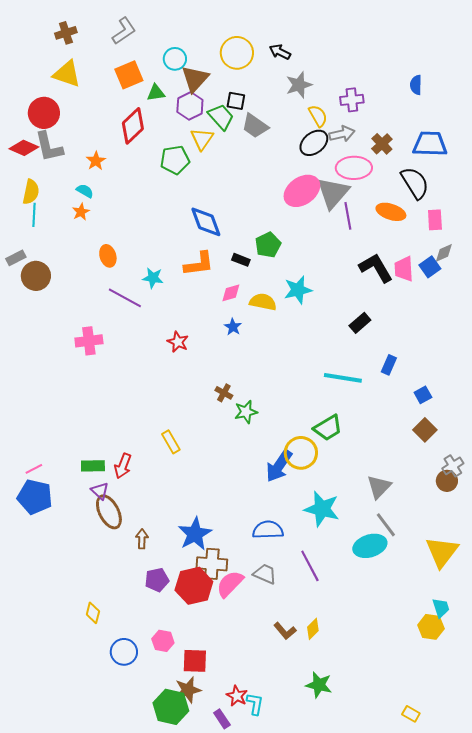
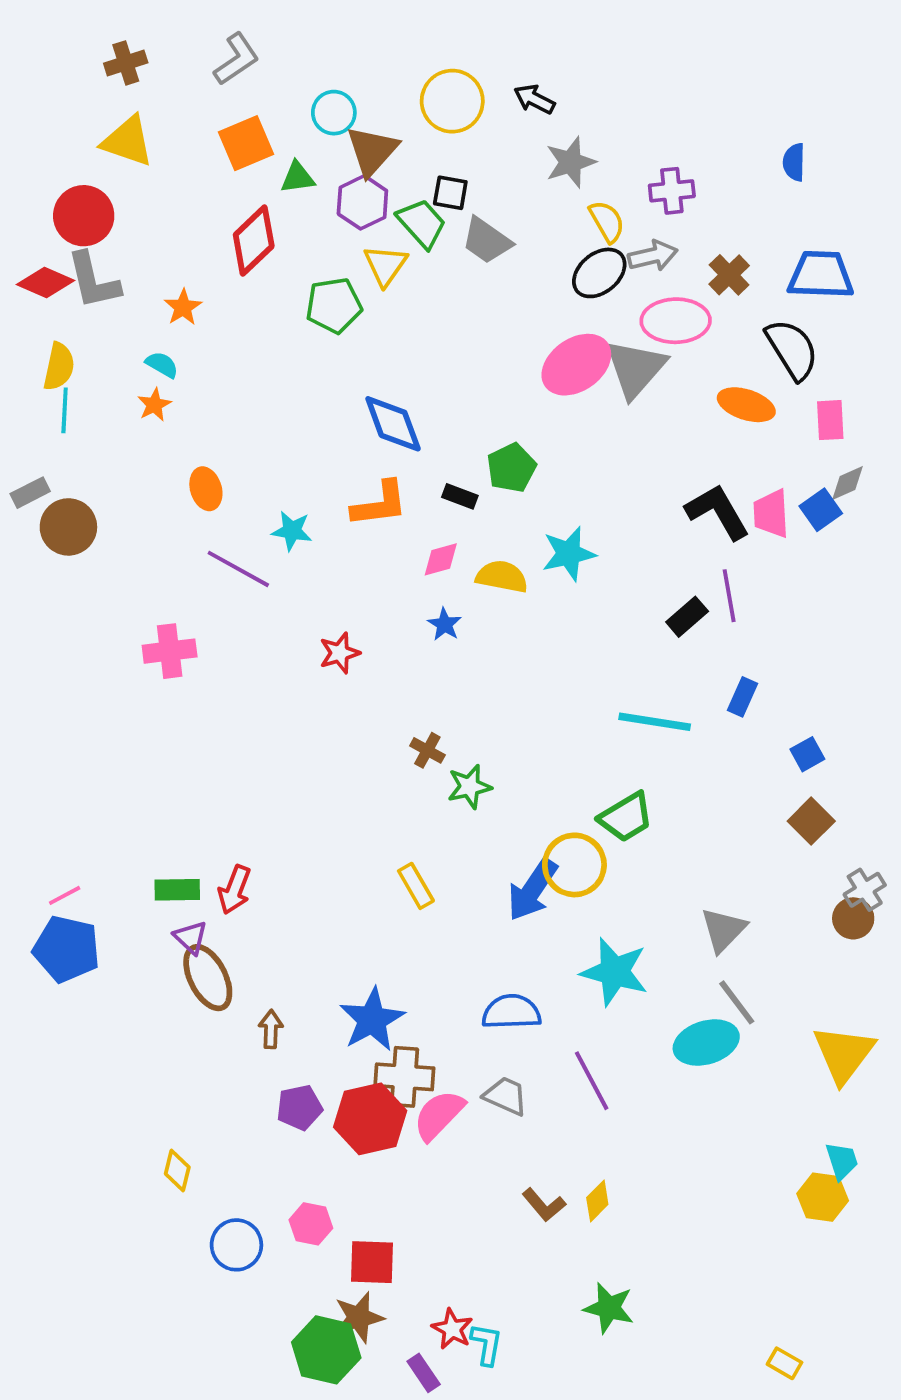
purple line: (348, 216) -> (729, 596), moved
red star: (178, 342) -> (340, 653), turned 30
yellow rectangle: (171, 442) -> (416, 886), moved

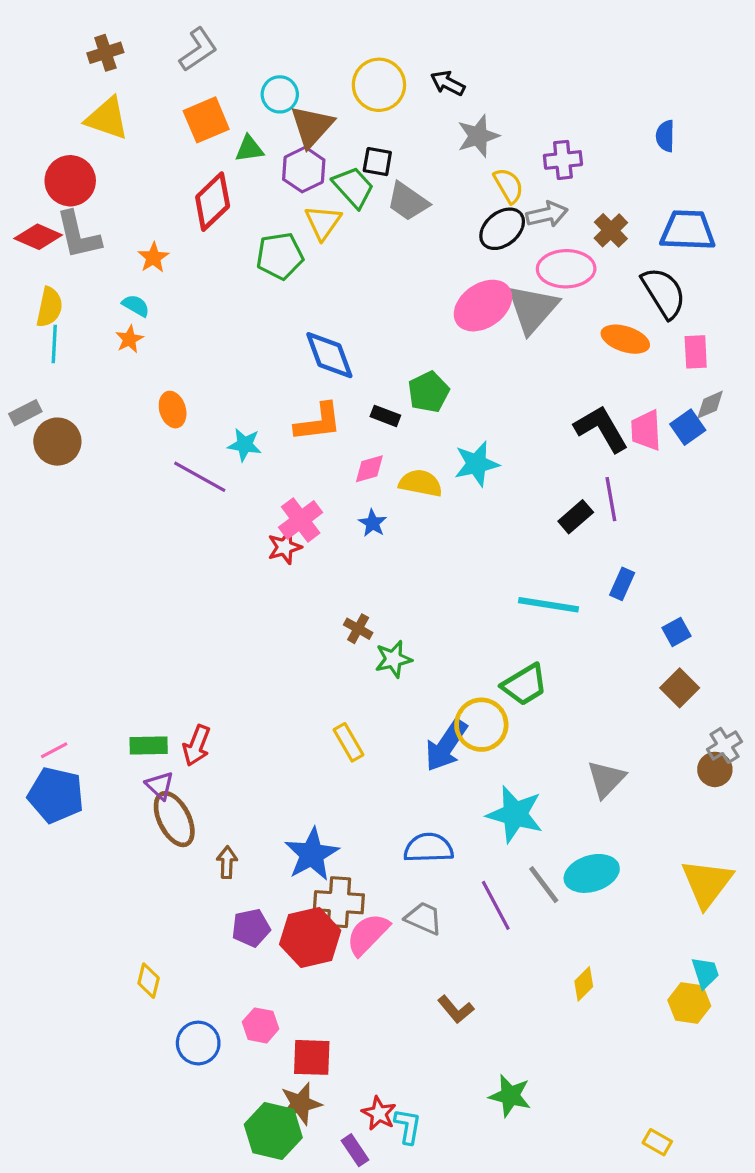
pink cross: (170, 651) -> (301, 520), moved, turned -30
gray line: (737, 1002) -> (544, 885), moved
yellow diamond: (597, 1201) -> (584, 984), moved

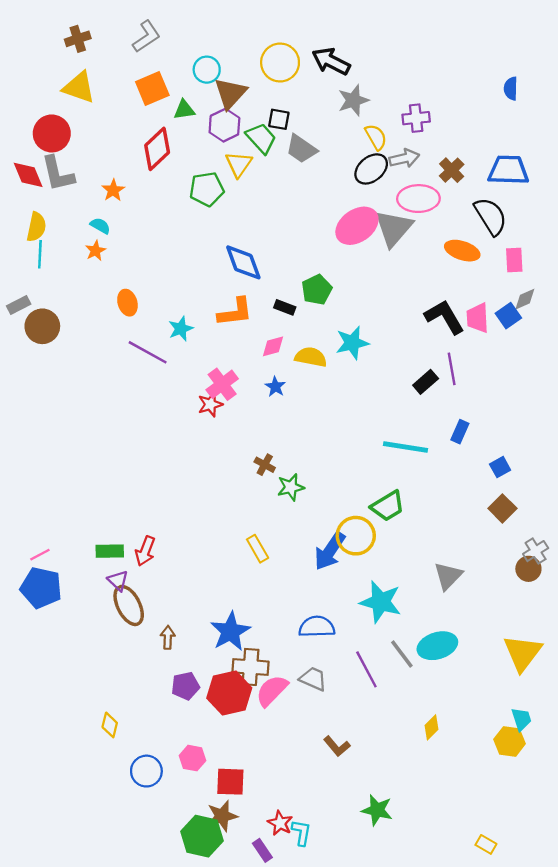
black arrow: (448, 83) -> (331, 61), size x1.5
blue semicircle: (665, 136) -> (511, 89), moved
red diamond: (38, 237) -> (28, 175), turned 44
cyan star: (245, 445) -> (181, 329), turned -30

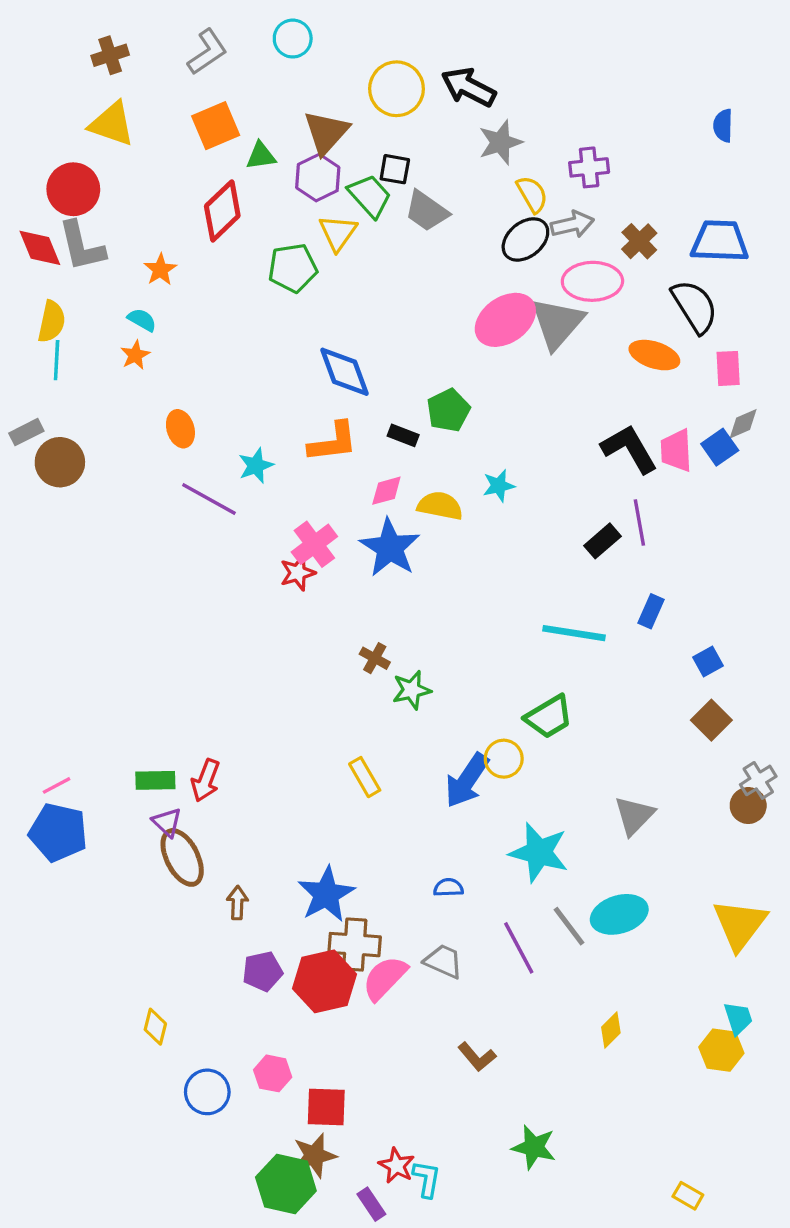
cyan circle: (207, 70) -> (293, 39), moved
cyan star: (352, 343) -> (499, 486), size x0.7
blue star: (275, 387) -> (390, 548), size x2.0
yellow circle: (356, 536) -> (504, 759), size x0.7
blue semicircle: (317, 627) -> (448, 888), size x0.6

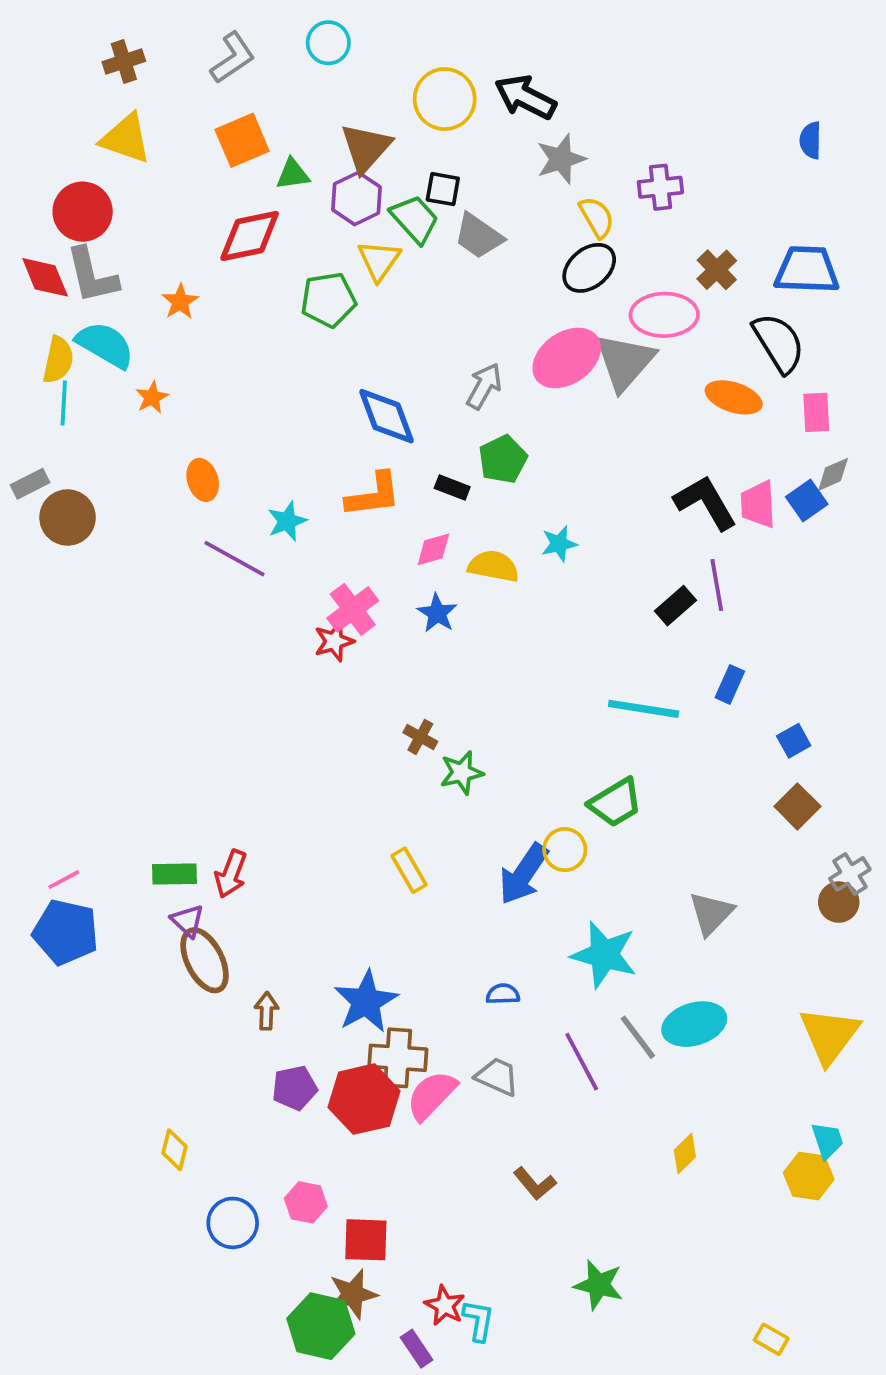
red diamond: (222, 211) -> (250, 236), turned 32
gray arrow: (572, 224) -> (484, 386), moved, turned -48
cyan semicircle: (142, 320) -> (105, 345), moved, size x1.8
blue star: (390, 548) -> (437, 613), size x0.6

